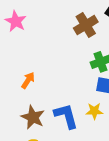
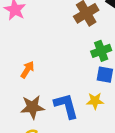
brown star: (33, 117) -> (32, 107), turned -30

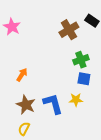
brown star: (32, 107) -> (26, 105), turned 30

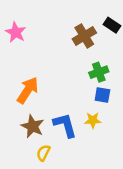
orange arrow: (22, 75) -> (28, 90), size x1.6
yellow semicircle: (24, 129) -> (43, 153), moved

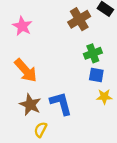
pink star: (16, 32) -> (22, 26), moved
orange arrow: (28, 90) -> (26, 70), turned 105
yellow star: (93, 120) -> (104, 97), moved

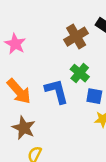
green cross: (93, 53) -> (80, 73), moved, turned -30
blue L-shape: (61, 103) -> (57, 91), moved

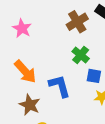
blue L-shape: (57, 91) -> (60, 86), moved

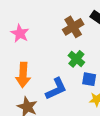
orange arrow: (25, 72) -> (23, 75), turned 45
blue L-shape: (60, 86) -> (56, 89), turned 80

